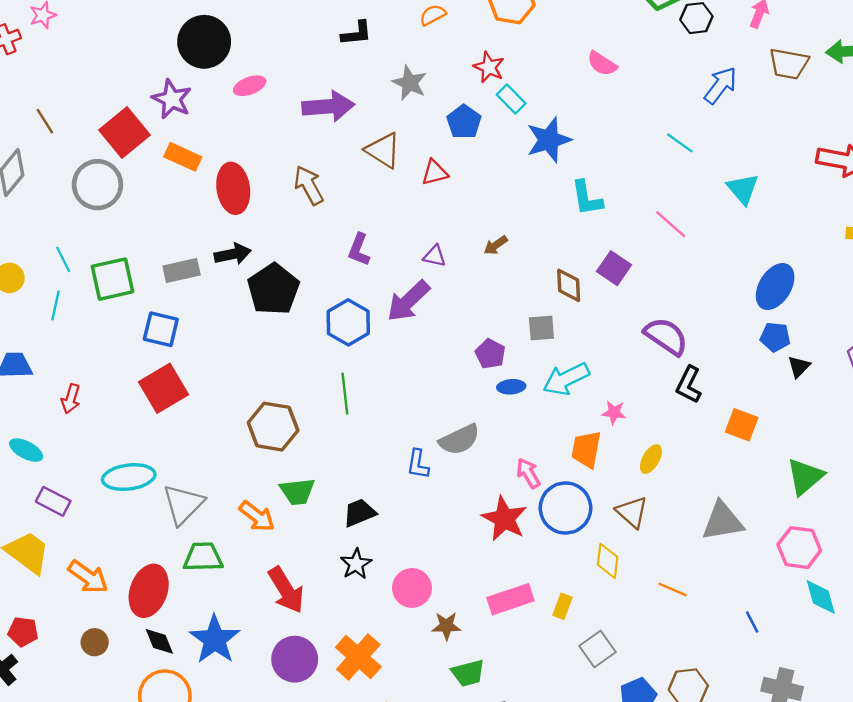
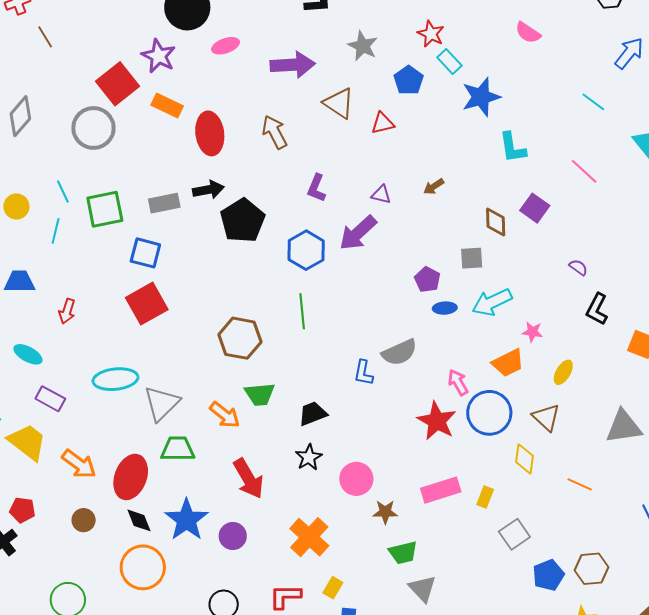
brown line: (45, 121) -> (45, 37), moved
purple semicircle: (666, 336) -> (578, 267), size x0.5
orange trapezoid: (586, 449) -> (508, 363), turned -128
purple circle: (295, 659) -> (233, 536), moved, size x0.7

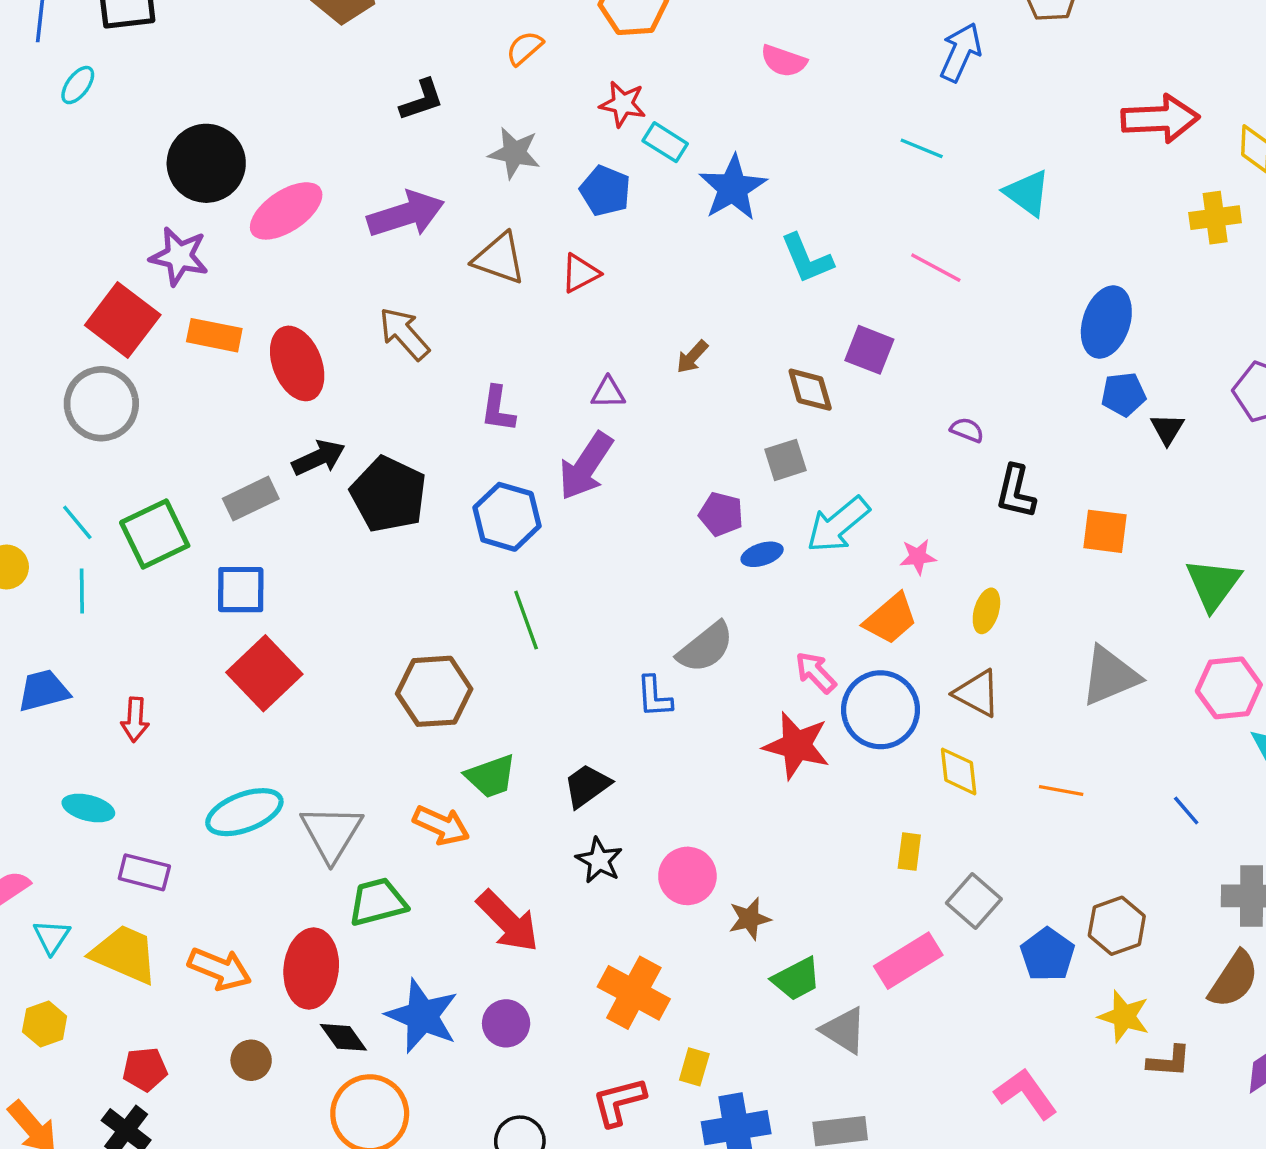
pink ellipse: (226, 46) -> (286, 211), size x1.6
pink rectangle: (441, 490) -> (908, 961), moved

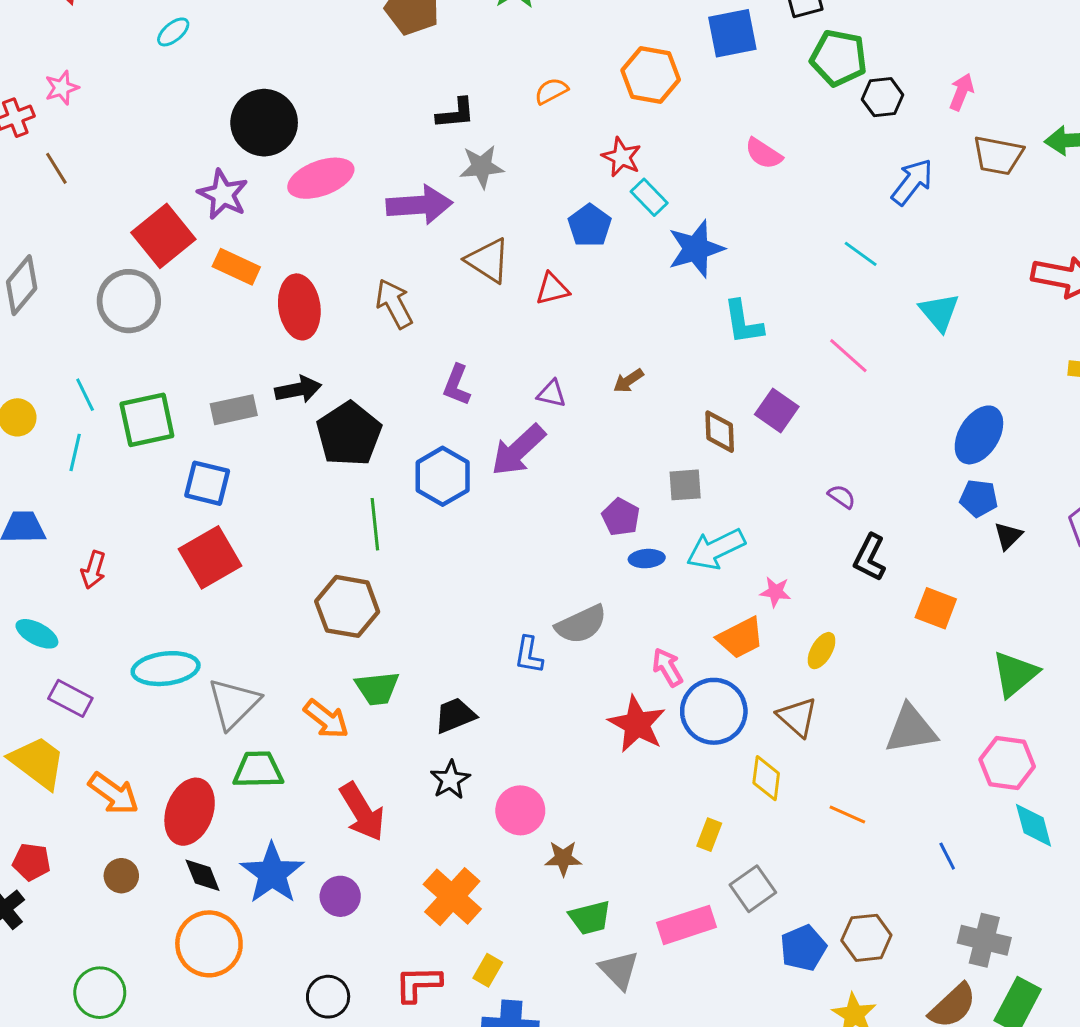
gray star: (514, 153) -> (482, 167), moved, turned -30
green line: (526, 620) -> (375, 524), moved

